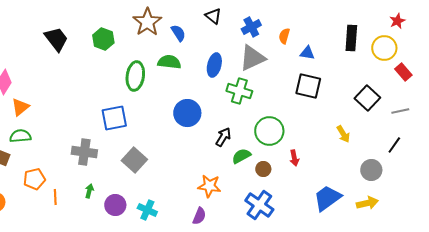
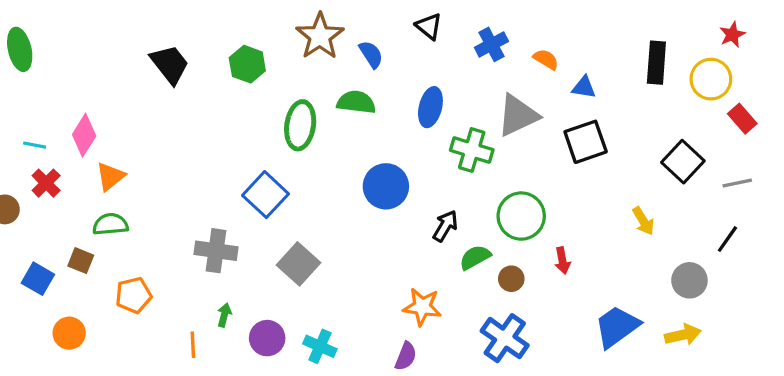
orange semicircle: (284, 36) -> (546, 59), turned 105
gray triangle: (252, 58) -> (518, 115), moved
black square: (308, 86) -> (586, 142), turned -32
blue square: (114, 118) -> (265, 195), turned -36
orange line: (55, 197) -> (193, 345), moved

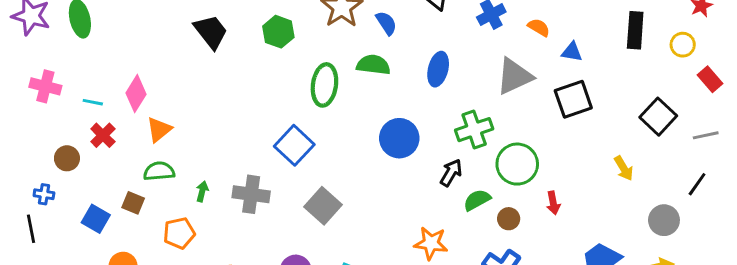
yellow circle: (711, 79) -> (683, 45), size x0.7
green cross: (472, 150) -> (474, 130), moved, turned -36
green arrow: (224, 315) -> (202, 191), moved

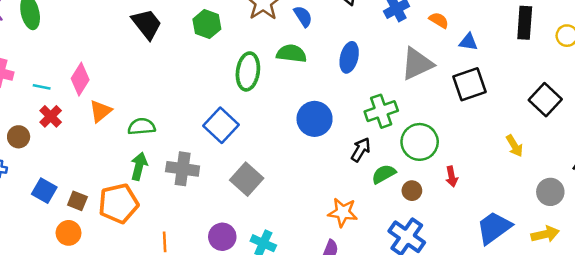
green semicircle: (159, 171) -> (142, 127), moved
green arrow: (202, 191) -> (139, 166), size x1.5
brown square: (133, 203) -> (77, 201), moved
orange pentagon: (179, 233) -> (118, 203), size x1.4

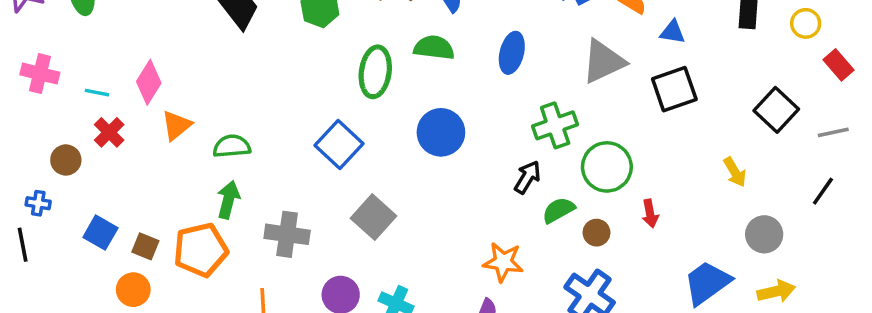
blue circle: (315, 119) -> (441, 132), moved
gray cross: (183, 169) -> (287, 234), moved
gray circle: (550, 192) -> (764, 234), moved

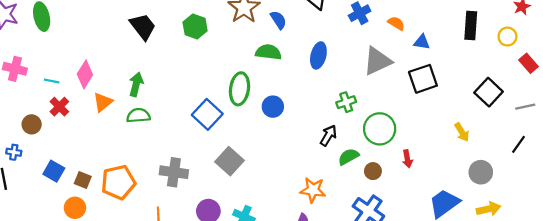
green ellipse: (375, 72) -> (240, 89), moved
green cross: (555, 125) -> (346, 102), size x0.7
blue circle: (441, 132) -> (273, 107), size x0.7
green arrow: (228, 200) -> (136, 84), moved

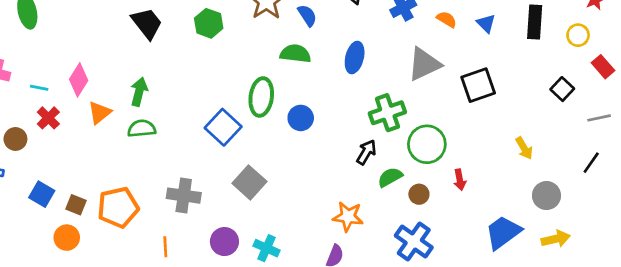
blue triangle: (422, 42) -> (486, 23), moved, turned 36
black square: (489, 92) -> (562, 89), moved, size x0.7
green cross: (346, 102) -> (387, 113), size x1.5

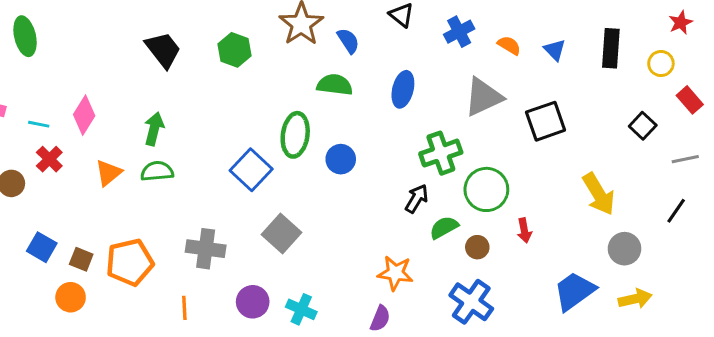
orange triangle: (100, 113) -> (108, 173), moved
yellow arrow: (524, 148) -> (599, 194), size x1.6

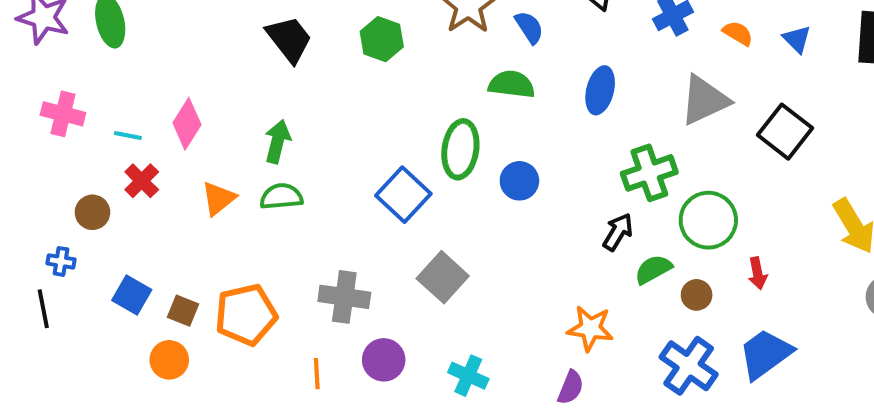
black square: (546, 121) -> (785, 132), turned -33
blue trapezoid: (574, 291) -> (765, 354), moved
purple circle: (253, 302) -> (384, 360), moved

